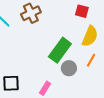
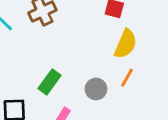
green rectangle: (60, 50) -> (49, 82), moved, size x0.7

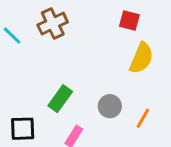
orange line: (127, 78) -> (143, 118), moved

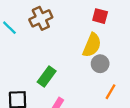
yellow semicircle: (141, 58) -> (92, 45), moved
gray circle: (110, 106) -> (100, 64), moved

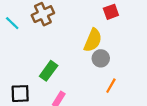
red square: (100, 16) -> (111, 12), moved, turned -35

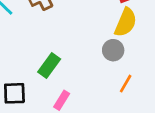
yellow semicircle: (93, 40) -> (126, 22), moved

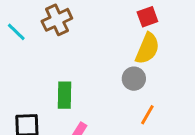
green rectangle: (49, 65) -> (65, 95), turned -35

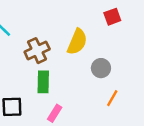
brown cross: (57, 20) -> (37, 51), moved
yellow semicircle: (147, 48) -> (77, 42), moved

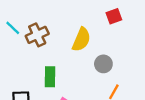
brown cross: (37, 51) -> (37, 35), moved

